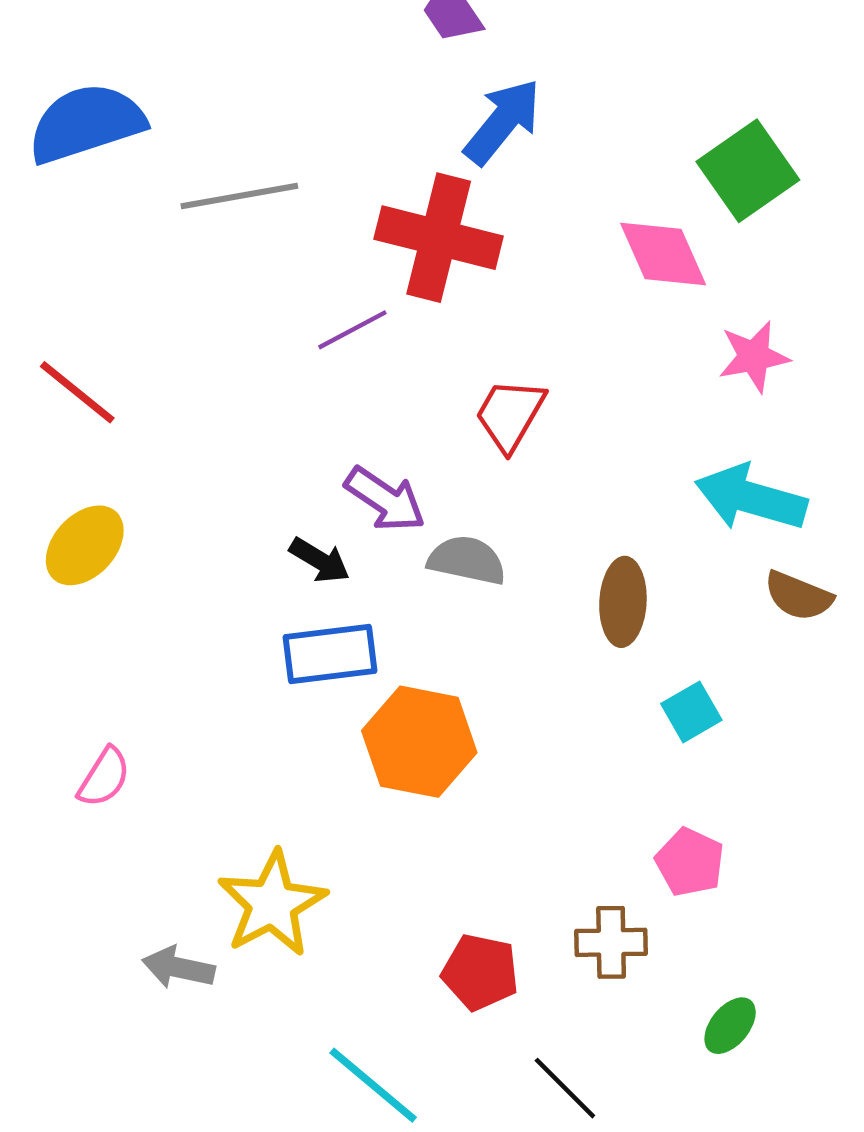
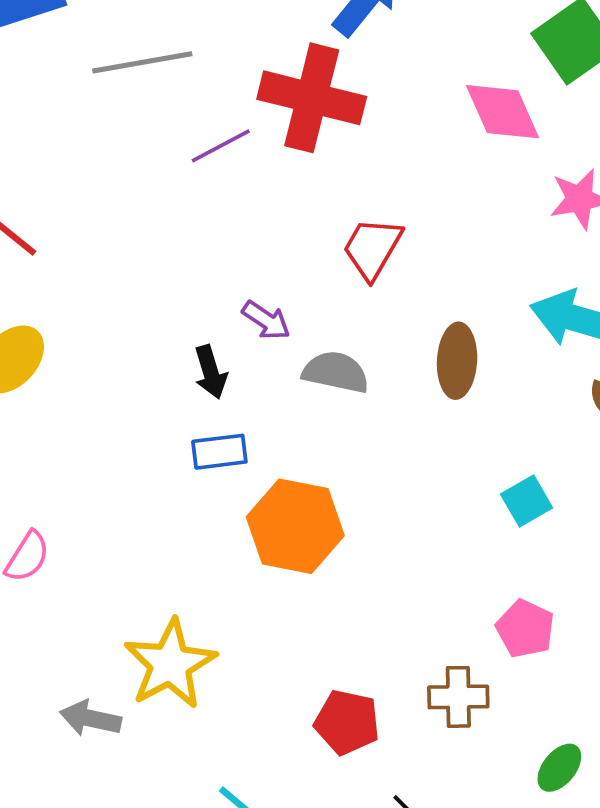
purple line: (352, 330) -> (221, 146), moved
purple arrow: (385, 499) -> (266, 320), size x0.7
black arrow: (320, 560) -> (211, 372), turned 42
brown ellipse: (623, 602) -> (457, 361), moved
blue rectangle: (330, 654) -> (219, 452), size x0.7

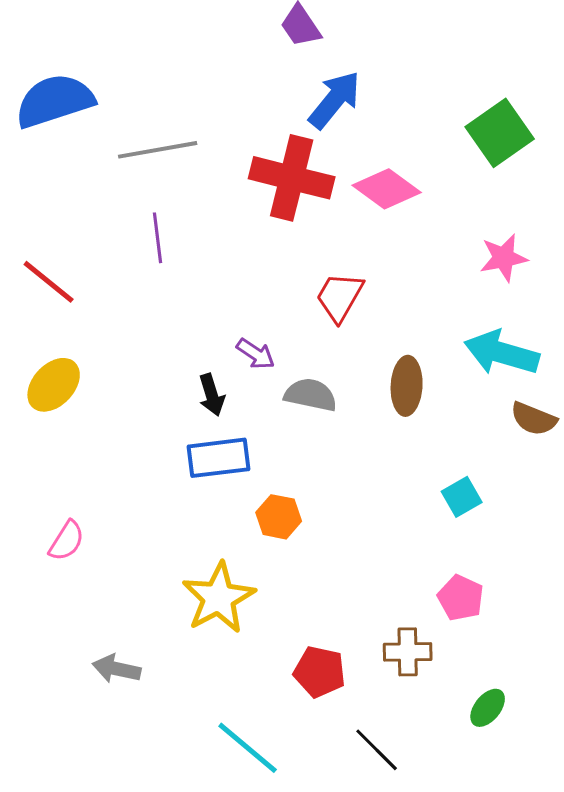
pink diamond: (503, 112) -> (387, 189), moved, turned -30
purple line: (221, 146) -> (158, 238), moved, turned -69
blue rectangle: (219, 452) -> (219, 458), size x1.4
orange hexagon: (295, 526) -> (279, 517), size x0.6
yellow star: (170, 664) -> (219, 598), moved

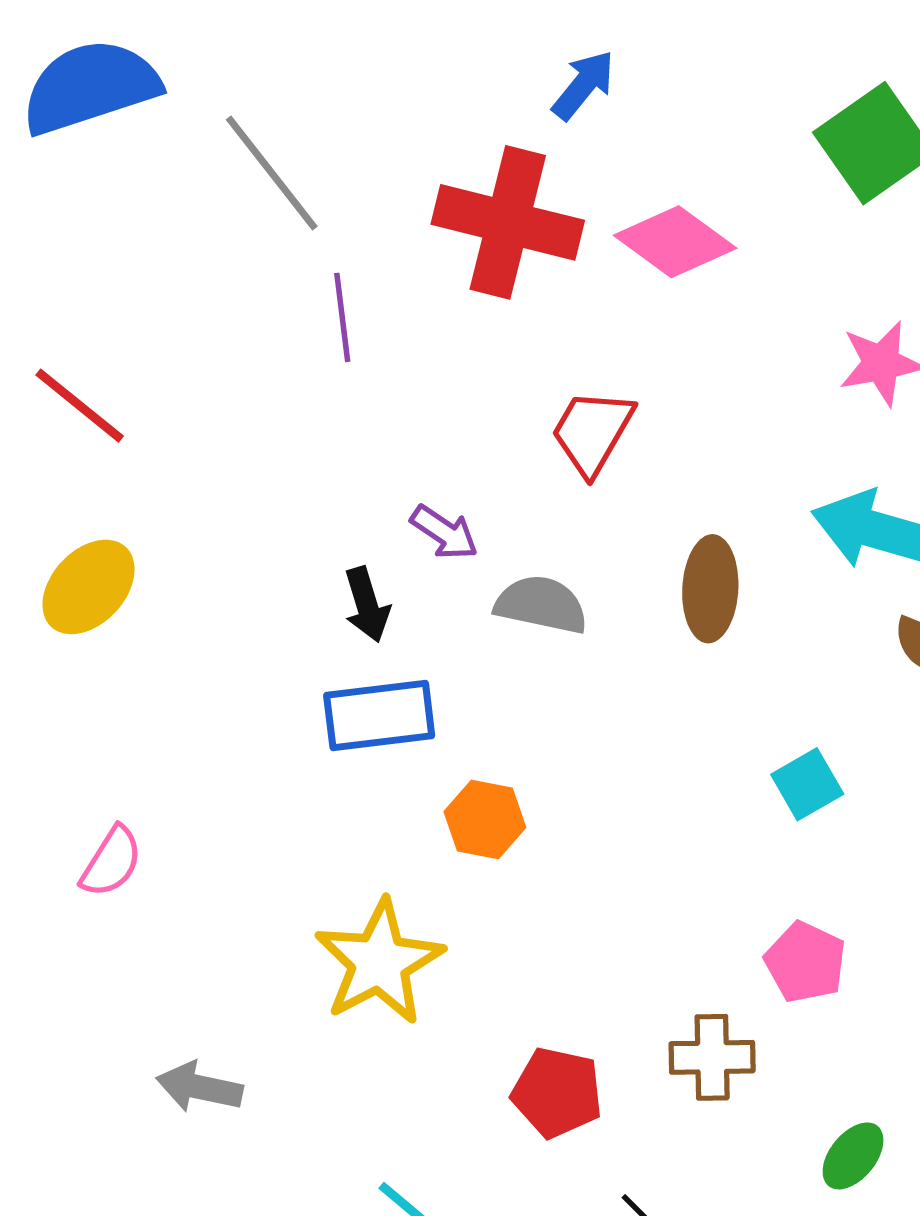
blue arrow: (335, 100) -> (583, 85), size x0.7
gray line: (158, 150) -> (272, 173), turned 62
purple line: (158, 238) -> (342, 317), moved

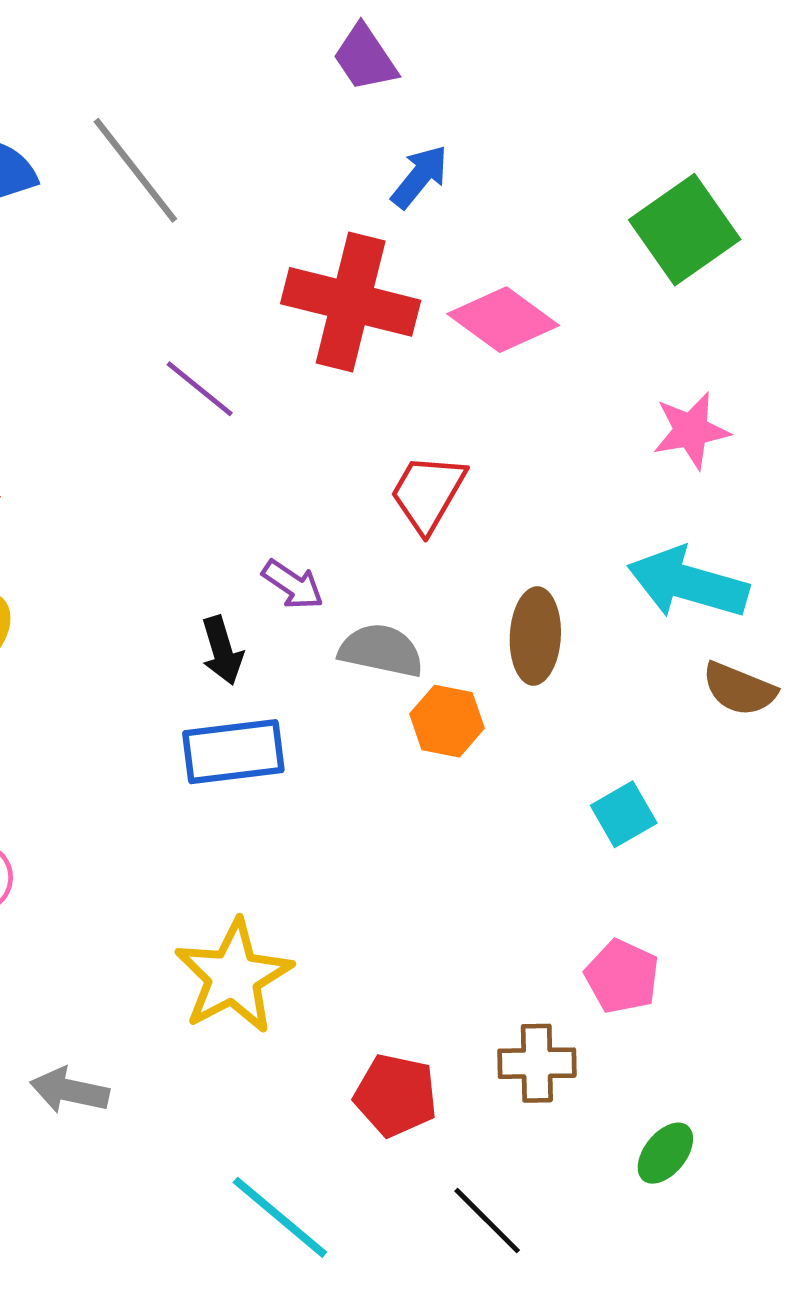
gray line: (272, 173) -> (135, 170), moved
purple line: (342, 317) -> (200, 389), turned -44
orange hexagon: (485, 819) -> (447, 721), moved

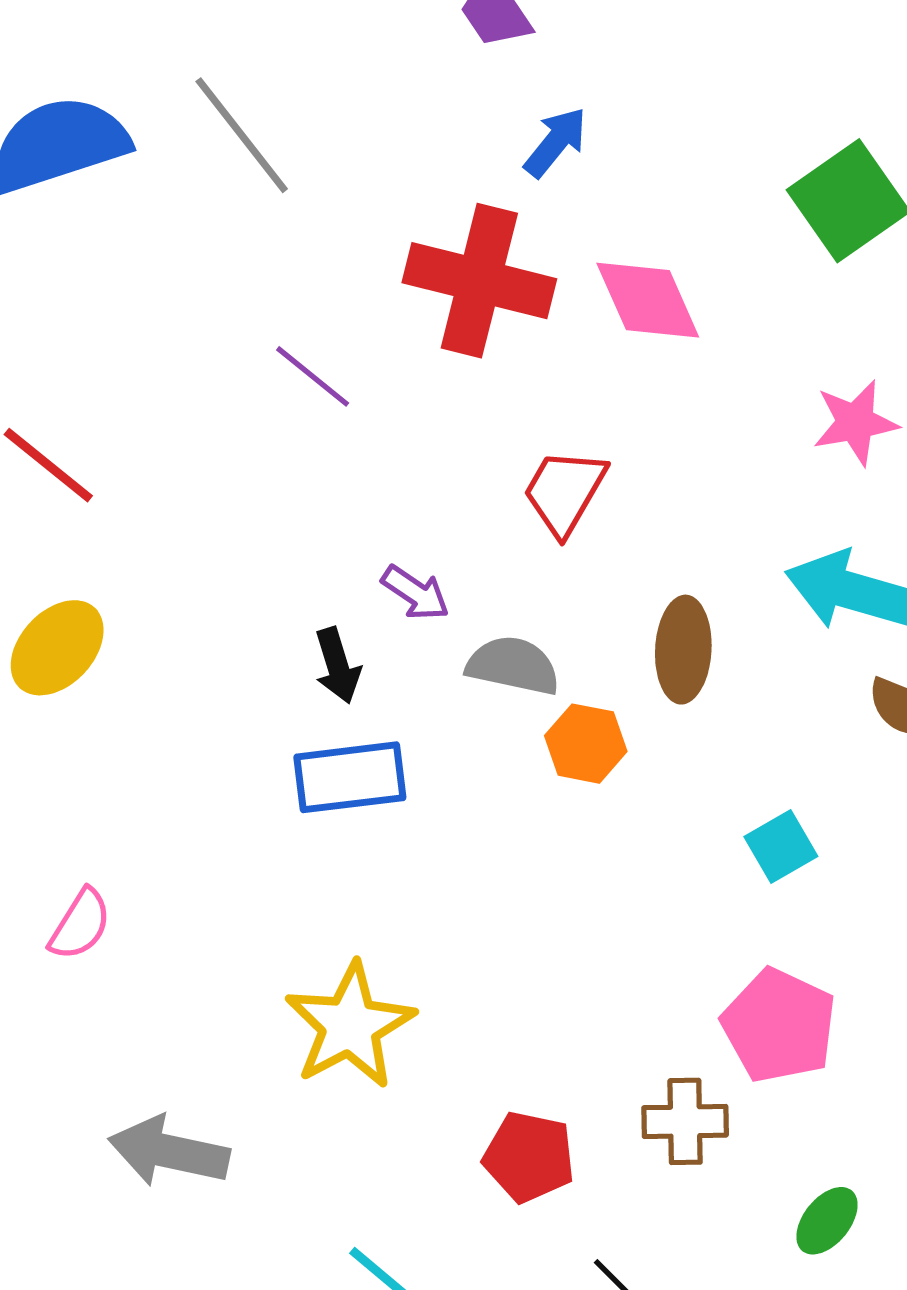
pink diamond: (503, 320) -> (648, 300), turned 30
pink pentagon: (622, 976) -> (779, 1026), size x1.4
gray arrow: (70, 1090) -> (169, 1152), size x1.4

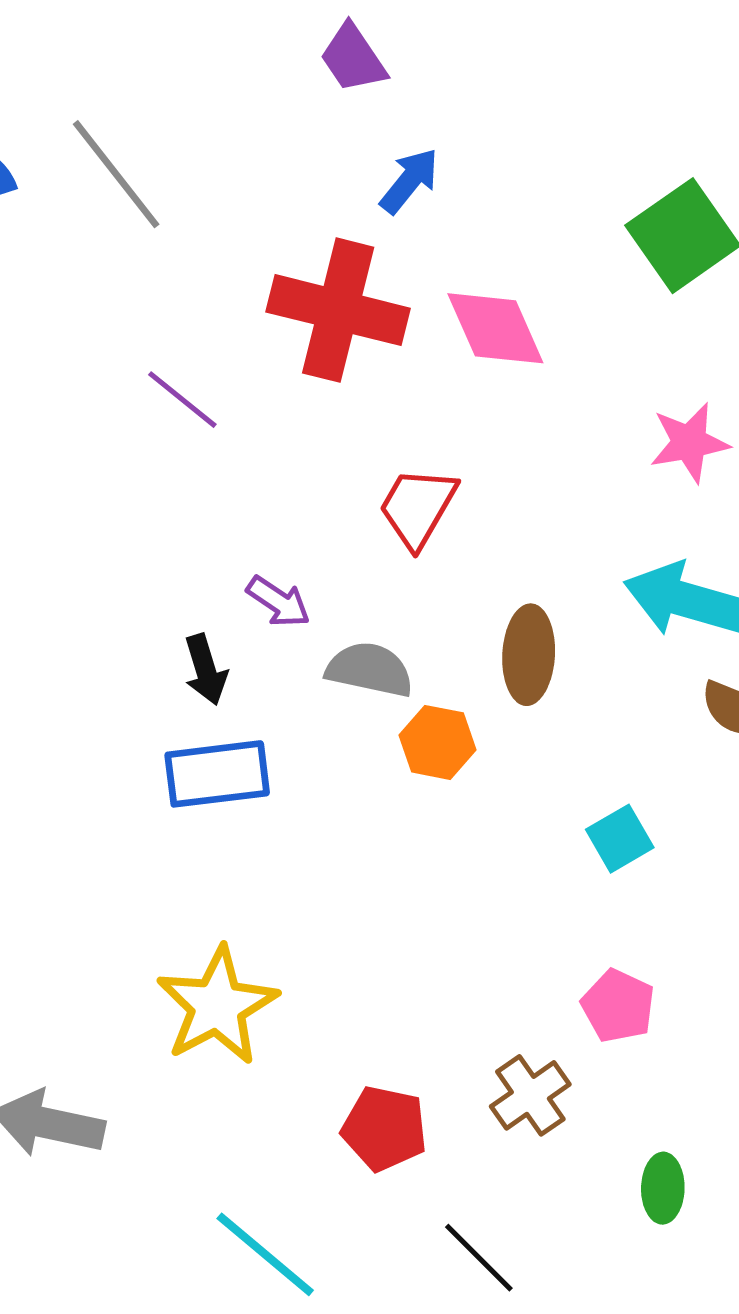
pink pentagon: (779, 1026) -> (618, 1006), size x0.7
brown cross: (685, 1121) -> (530, 1095), turned -34
green ellipse: (827, 1221) -> (663, 1188), turned -38

